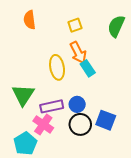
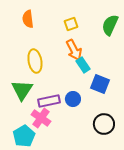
yellow ellipse: (57, 67) -> (35, 61), moved
blue square: (106, 120) -> (100, 84), moved
black circle: (80, 124) -> (104, 124), moved

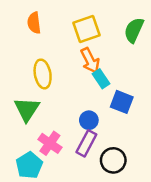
yellow square: (71, 24) -> (86, 29), size x1.6
purple rectangle: (49, 101) -> (86, 143), moved, turned -50
black circle: (104, 124) -> (113, 160), moved

